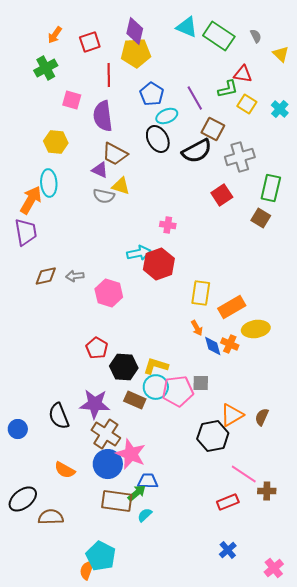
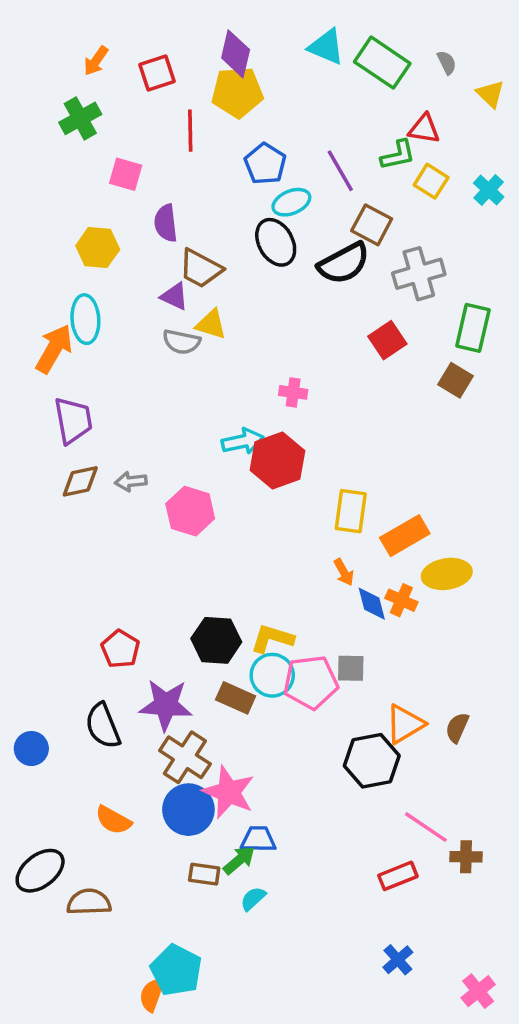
purple semicircle: (103, 116) -> (166, 223), moved, size x0.7
purple trapezoid: (26, 232) -> (73, 420), moved
red pentagon: (97, 348) -> (120, 649), moved
brown rectangle: (117, 501) -> (204, 874), size x0.6

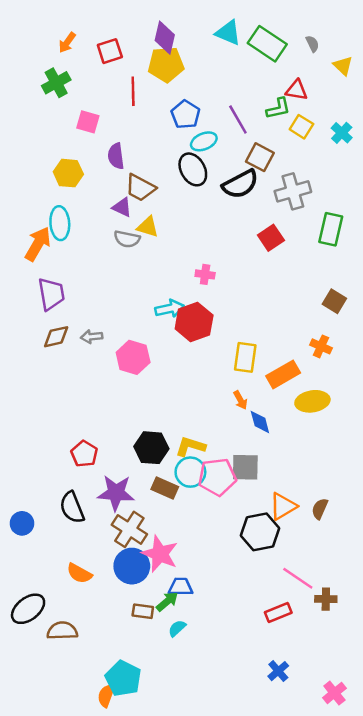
brown square: (455, 380) -> (334, 301), moved
orange cross: (401, 600) -> (321, 346), moved
gray square: (351, 668) -> (245, 467), size x1.4

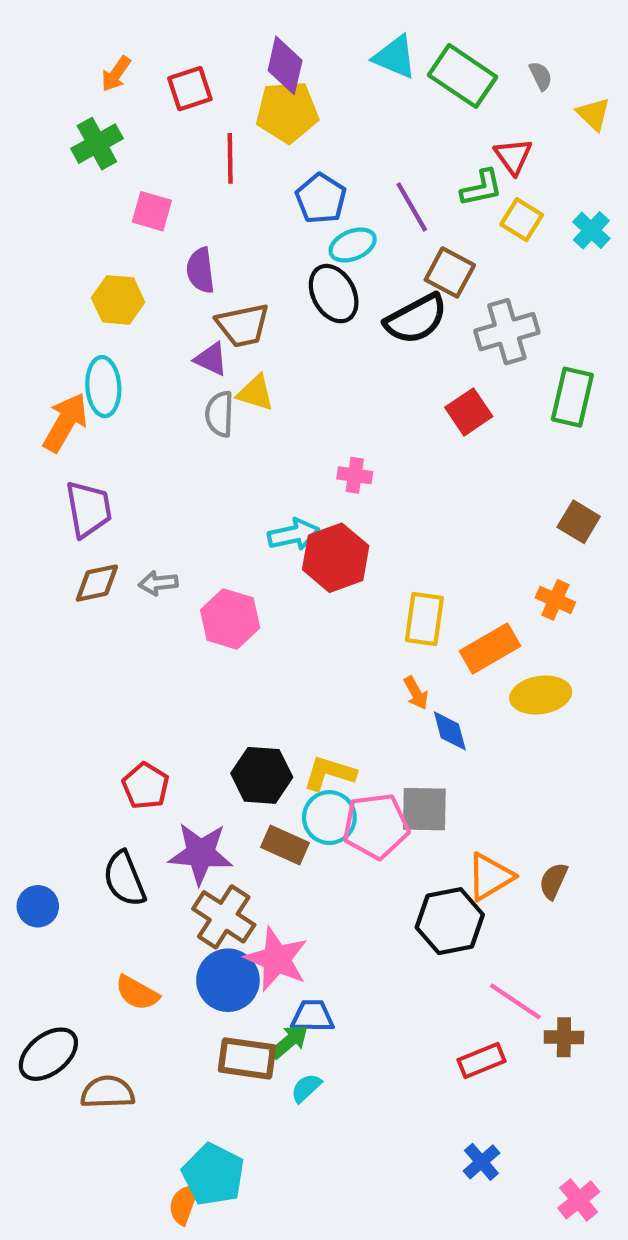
red triangle: (297, 90) -> (513, 156), turned 45
brown trapezoid: (140, 188) -> (243, 325), turned -40
gray semicircle: (127, 239) -> (220, 414), turned 80
brown rectangle: (143, 611) -> (247, 1058), size x1.5

